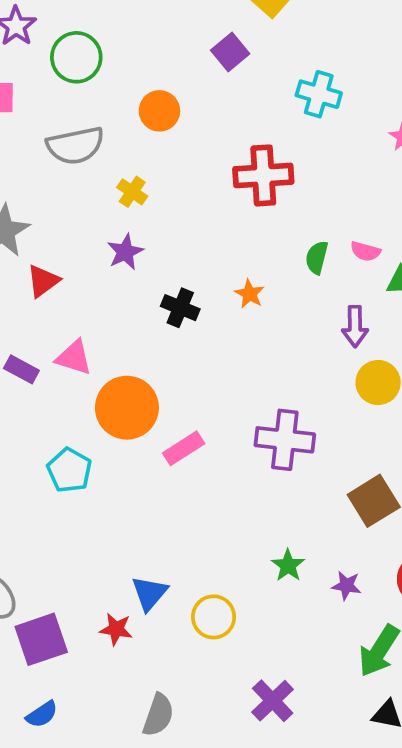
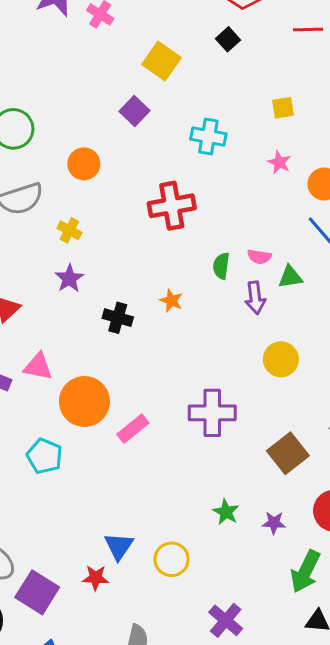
purple arrow: (355, 326) -> (255, 298), moved
purple square: (41, 639) -> (37, 592), turned -33

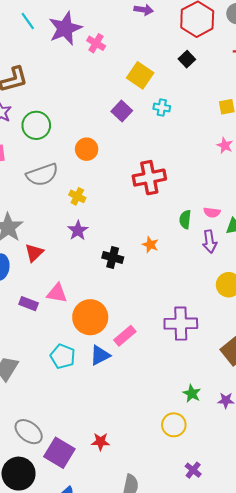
cyan cross: (208, 137) -> (162, 108), moved, size x0.7
blue triangle: (119, 546) -> (100, 355), moved, turned 30
yellow circle: (172, 559) -> (174, 425), moved
purple cross: (226, 620) -> (193, 470), size x0.7

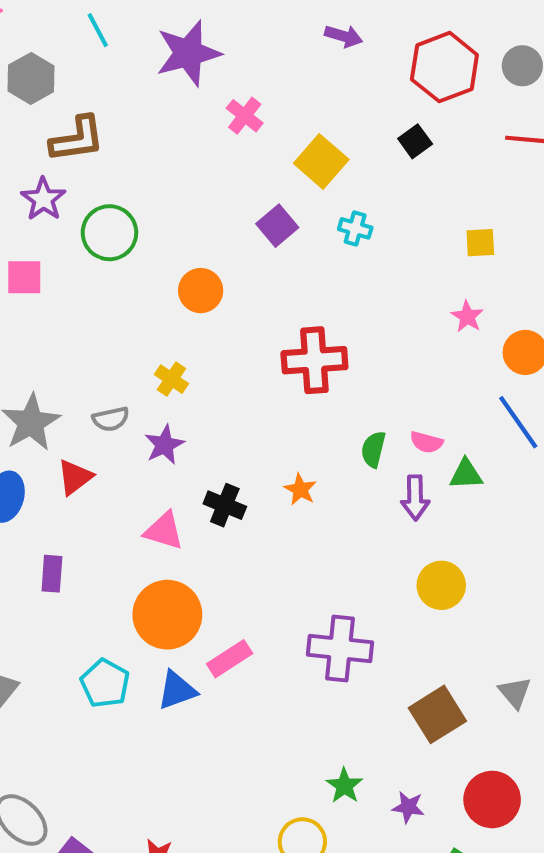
cyan line: (28, 21) -> (98, 30), moved
pink cross: (96, 43) -> (245, 116), moved
gray semicircle: (42, 175) -> (111, 419), moved, size x0.6
pink triangle: (57, 293) -> (164, 531), moved
purple rectangle: (29, 304) -> (52, 574), turned 66

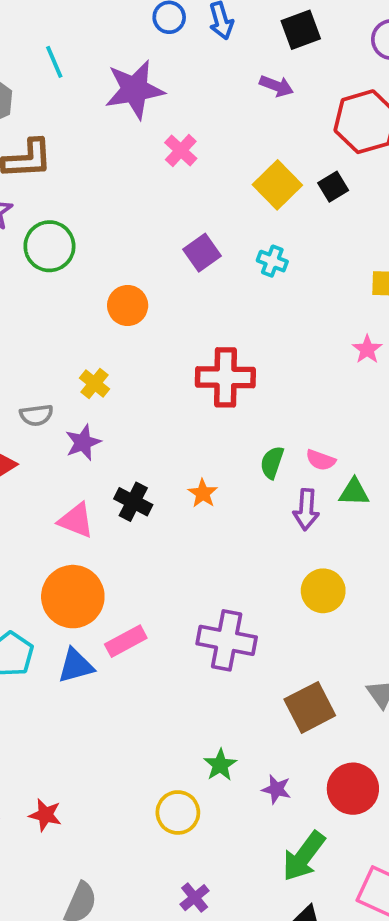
yellow square: (321, 161) -> (277, 185), moved

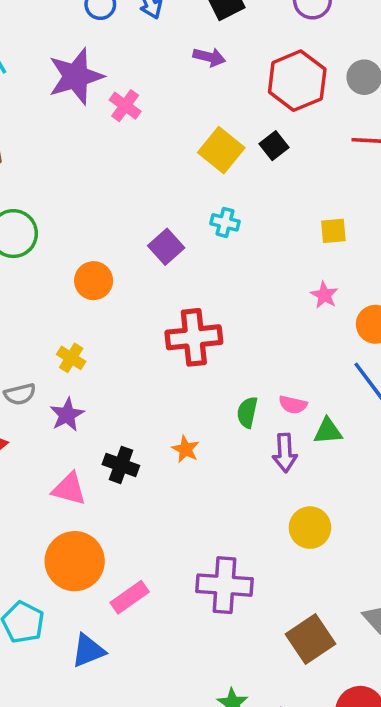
pink cross: (181, 150) -> (125, 106), moved
purple square: (202, 253) -> (166, 247), moved
blue triangle: (76, 666) -> (88, 651), moved

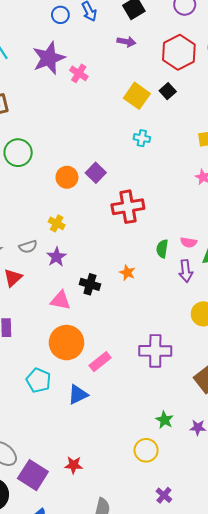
purple square: (166, 247) -> (96, 173), moved

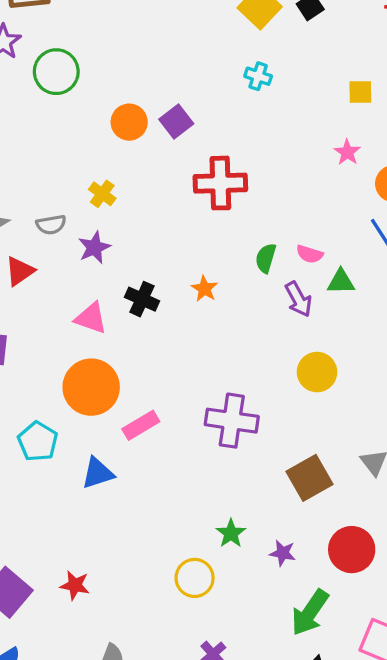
purple arrow: (186, 271) -> (298, 299), turned -30

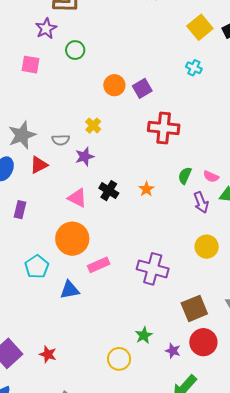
green circle: (56, 72) -> (75, 50), size x0.7
red circle: (352, 550) -> (203, 342), moved

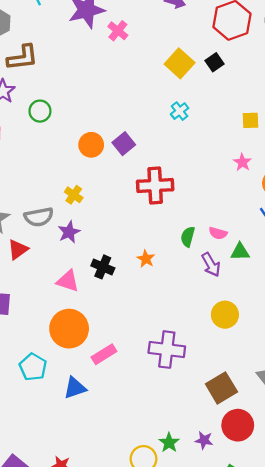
cyan cross: (194, 68) -> (180, 111), turned 35
gray semicircle: (61, 140) -> (39, 217), size x1.4
green star: (144, 335) -> (169, 443), moved

